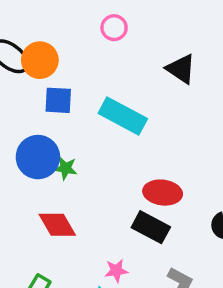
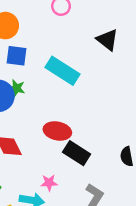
green star: (66, 168) -> (17, 88), moved
red ellipse: (163, 193) -> (57, 131), moved

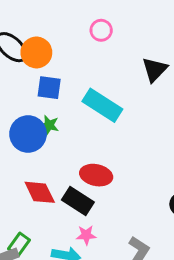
black triangle: (107, 40) -> (155, 70), turned 35
black rectangle: (77, 153) -> (78, 201), moved

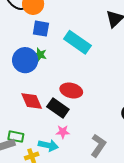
green rectangle: (19, 244) -> (16, 137), turned 63

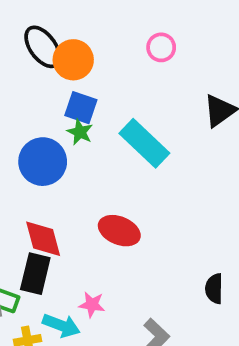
green star: (40, 55) -> (80, 132), moved
black rectangle: (58, 108) -> (35, 274), moved, turned 60

